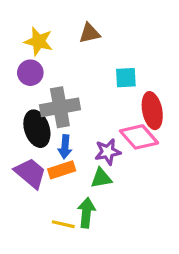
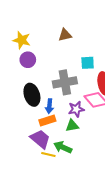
yellow star: (39, 41) -> (22, 40), moved
gray cross: (60, 107) -> (65, 82), moved
purple trapezoid: (30, 173) -> (40, 139), moved
green arrow: (86, 213) -> (63, 147), turned -72

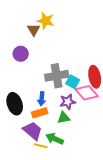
brown triangle: (65, 35) -> (34, 30), moved, turned -48
yellow star: (22, 40) -> (46, 21), moved
cyan square: (88, 63) -> (73, 82), moved, turned 32
black ellipse: (32, 95) -> (15, 104), moved

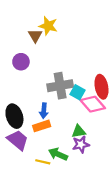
purple star: (68, 102) -> (81, 144), moved
green triangle: (64, 118) -> (79, 131), moved
purple trapezoid: (33, 131) -> (18, 140), moved

